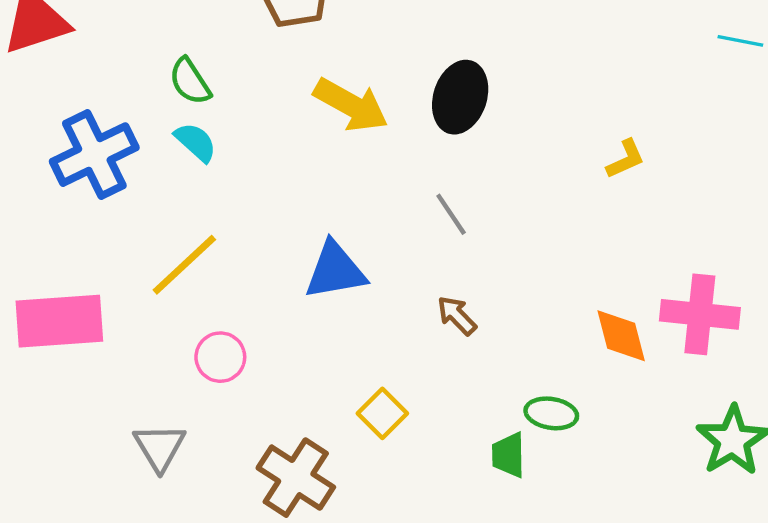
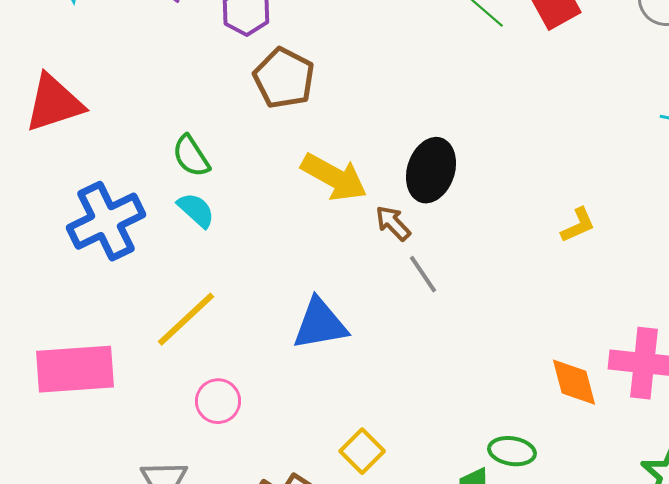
brown arrow: (457, 315) -> (393, 223), moved

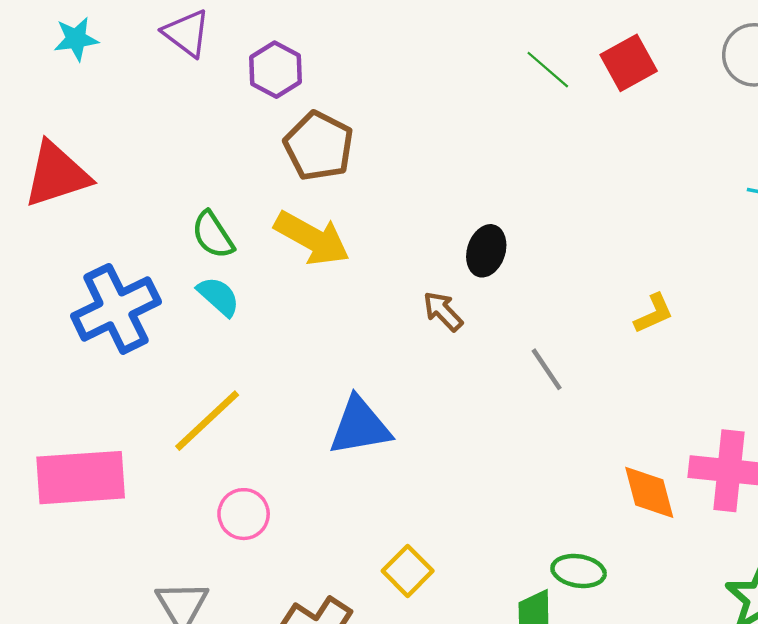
black ellipse: (431, 170) -> (486, 251), size x0.7
yellow arrow: (334, 177) -> (312, 238), moved
gray line: (423, 274) -> (547, 369), moved

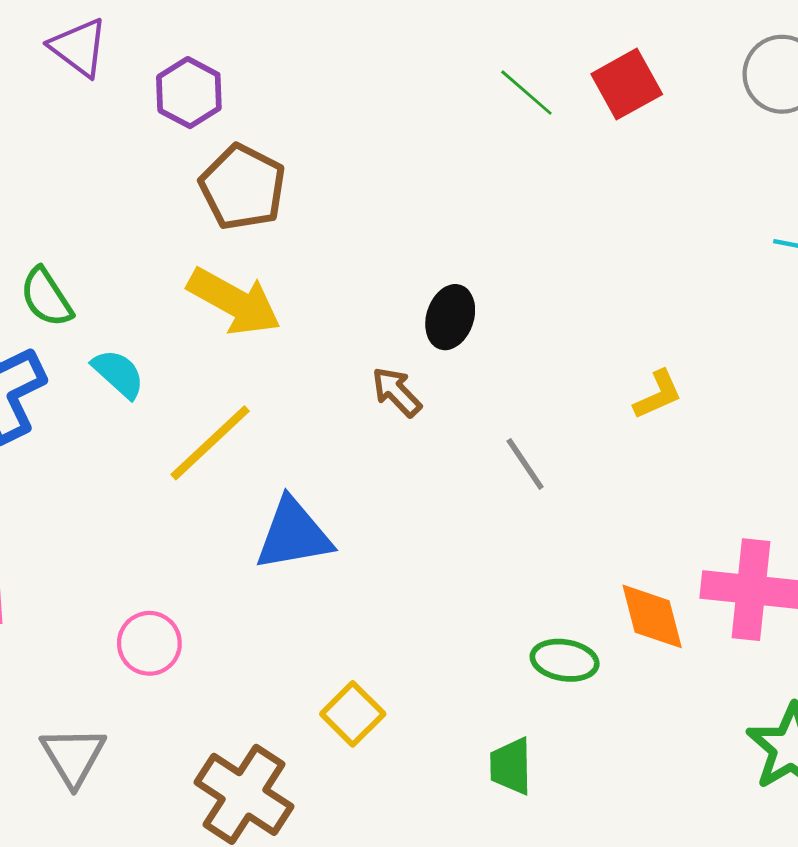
green semicircle: (213, 235) -> (46, 297), moved
yellow line: (207, 421) -> (210, 443), moved
green ellipse: (579, 571) -> (565, 660), moved

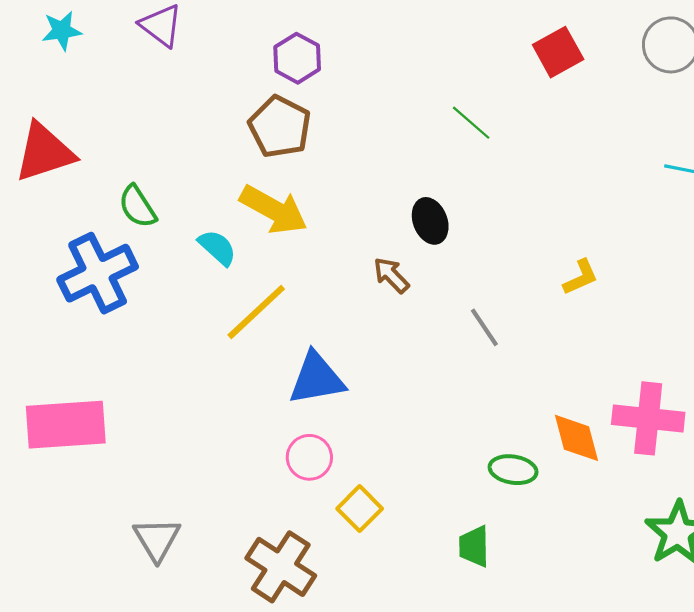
purple hexagon: (189, 93) -> (297, 58), moved
green line: (526, 93) -> (471, 123), moved
black ellipse: (450, 317) -> (430, 221), turned -39
cyan semicircle: (118, 374) -> (217, 248), moved
pink circle: (149, 643) -> (309, 457), moved

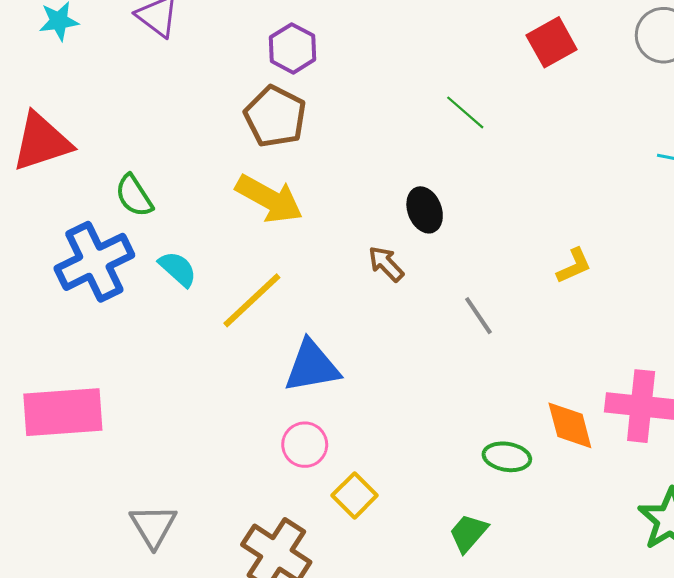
cyan semicircle: (217, 248) -> (178, 269), moved
green trapezoid: (474, 546) -> (468, 533), turned 42

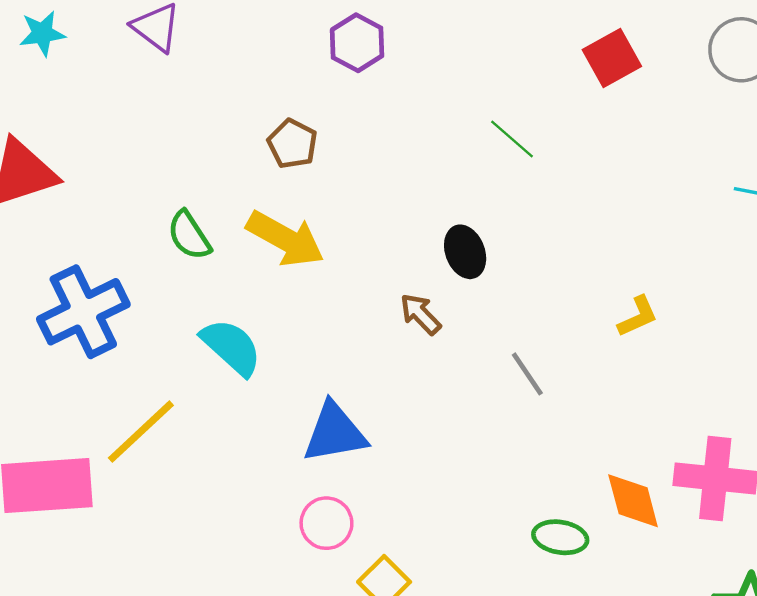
purple hexagon: (293, 48) -> (357, 43), moved
brown pentagon: (275, 116) -> (292, 144), size x0.7
green semicircle: (134, 196) -> (189, 235), moved
cyan semicircle: (178, 269) -> (231, 347), moved, size x1.4
yellow line: (252, 300) -> (141, 432), moved

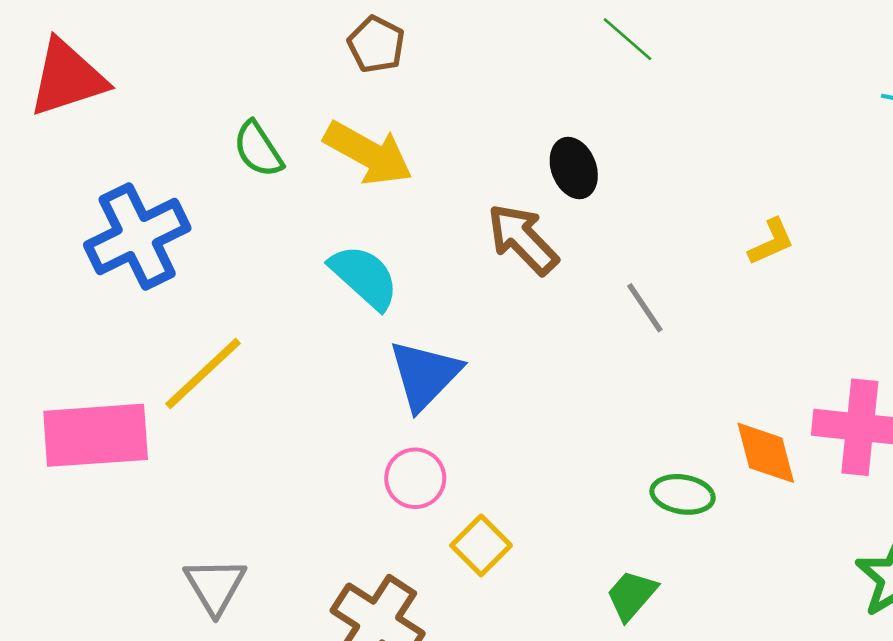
brown arrow: (420, 314) -> (523, 239), size x1.5
cyan semicircle: (231, 347) -> (364, 277), moved
blue triangle: (335, 433) -> (425, 375), turned -36

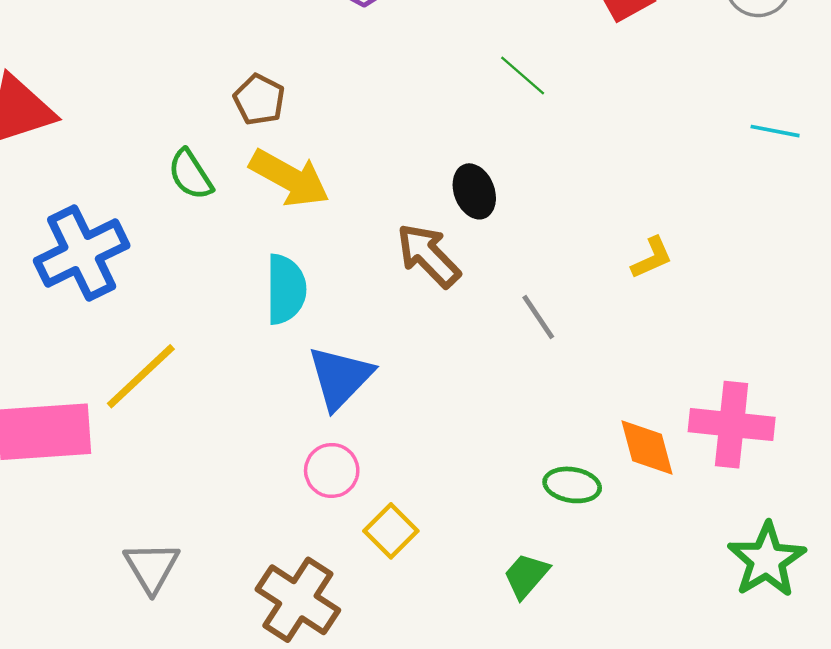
brown pentagon: (376, 44) -> (259, 100), moved
cyan semicircle: (364, 277) -> (286, 289), turned 48

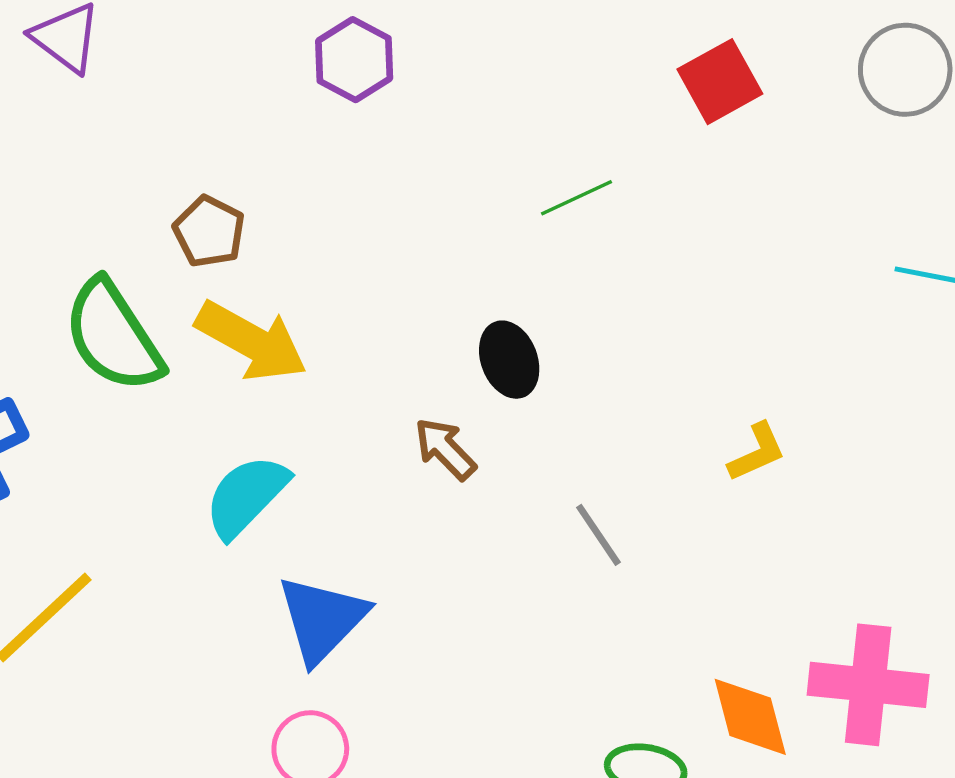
green line: (523, 75) -> (577, 198), turned -66
green semicircle: (190, 175) -> (113, 336), size x1.6
brown arrow: (428, 255) -> (445, 449), size x0.7
cyan semicircle: (286, 289) -> (246, 496), turned -136

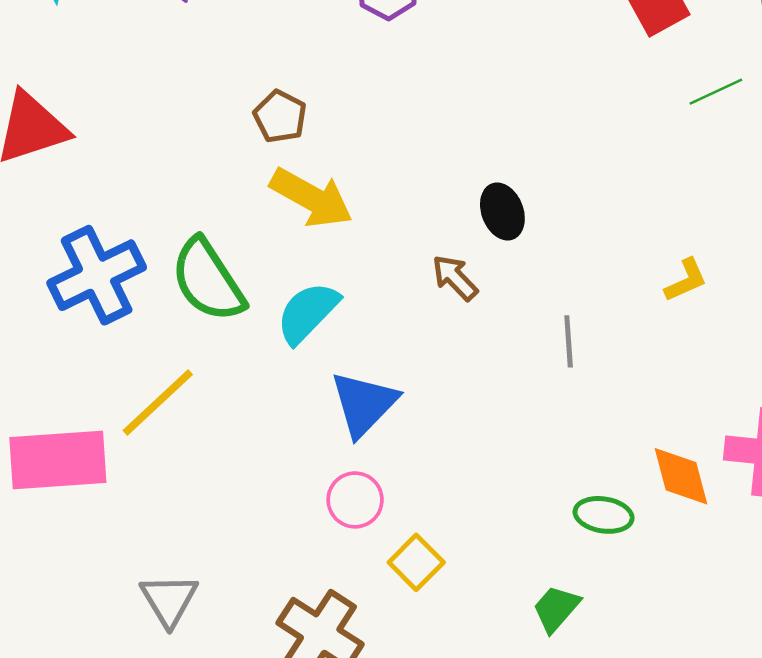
green line: (577, 198) -> (716, 92), moved
green semicircle: (113, 336) -> (208, 280), moved
gray line: (598, 535) -> (569, 341), turned 30

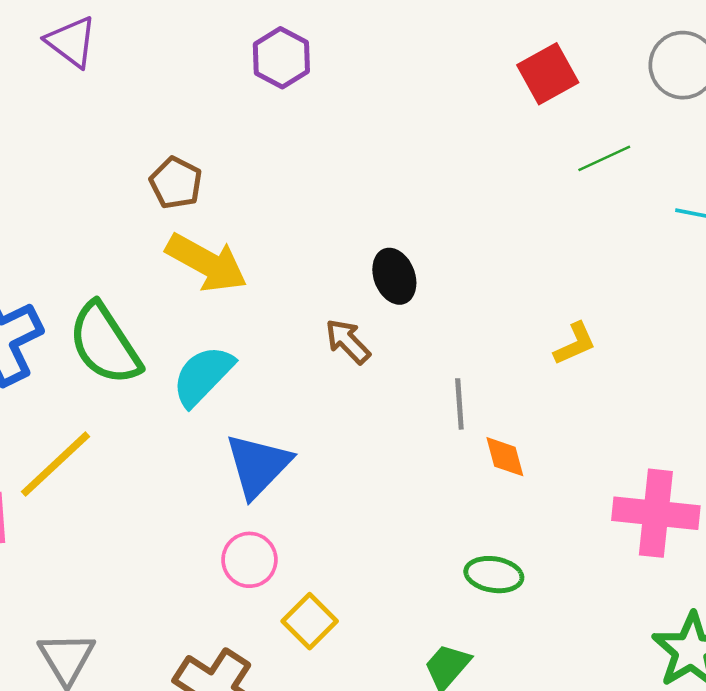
orange diamond: (681, 476) -> (505, 457), moved, size x0.7

